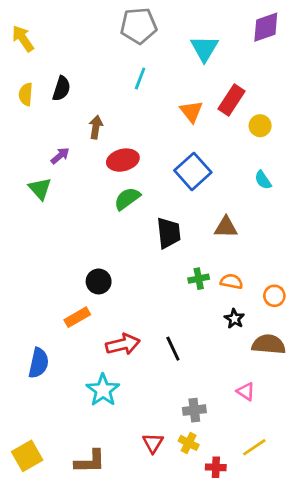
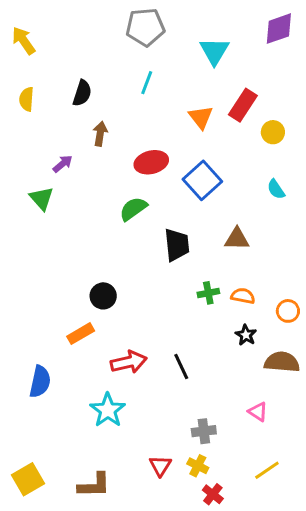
black semicircle: (61, 89) -> (82, 93), moved
red ellipse: (123, 160) -> (151, 162), moved
red cross: (216, 467) -> (213, 494), moved, turned 36

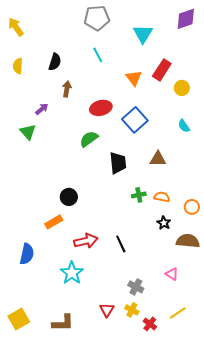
cyan line: (147, 83) -> (98, 55), turned -49
gray cross: (204, 431) -> (136, 287), turned 35
red cross: (213, 494) -> (150, 324), moved

